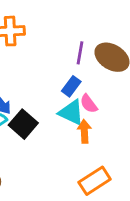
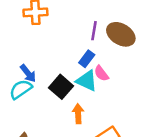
black square: (23, 124) -> (61, 87), moved
orange arrow: (84, 131) -> (78, 114), moved

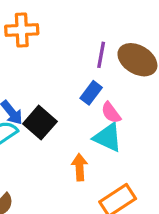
cyan triangle: (87, 81) -> (108, 137), moved
black square: (61, 87) -> (40, 123), moved

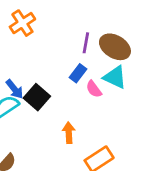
orange cross: (22, 30) -> (22, 23), turned -30
cyan triangle: (108, 137) -> (115, 77), moved

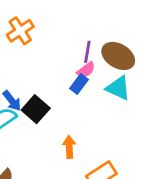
pink semicircle: (94, 89) -> (86, 70), moved, turned -90

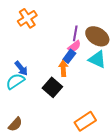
black square: (36, 109) -> (52, 87), moved
orange arrow: (69, 147) -> (63, 68), moved

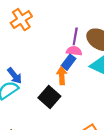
pink semicircle: (74, 46) -> (74, 51), turned -136

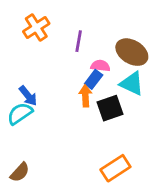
purple line: (75, 36) -> (79, 41), moved
black square: (49, 97) -> (110, 108), moved, turned 30

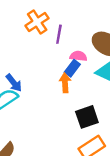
orange cross: (36, 27) -> (37, 22), moved
black square: (110, 108) -> (87, 117), moved

